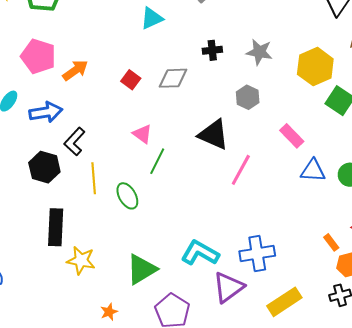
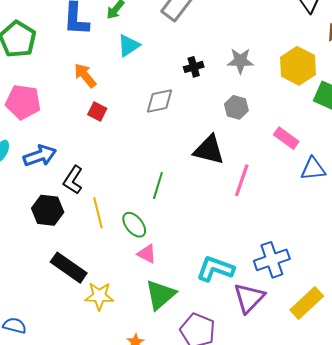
orange arrow: (75, 70) -> (85, 75), moved, turned -84
red square: (131, 80) -> (97, 112), moved
pink triangle: (142, 134) -> (147, 254), moved
black rectangle: (56, 227) -> (69, 268), turned -48

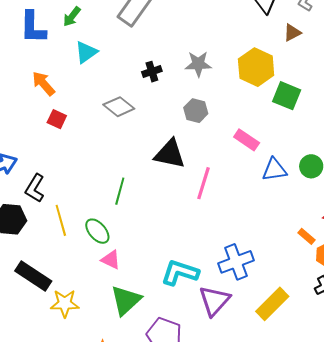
gray diamond: (160, 101) -> (119, 107), turned 52

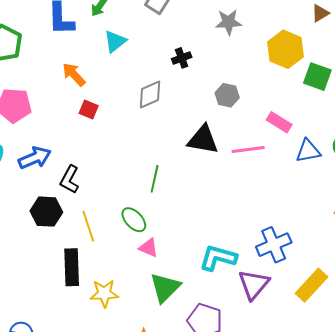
gray star: (198, 64) -> (228, 22), moved
gray diamond: (119, 107) -> (150, 95), turned -60
pink line: (203, 183) -> (248, 150), moved, turned 68
yellow line: (61, 220) -> (88, 226), moved
black rectangle: (33, 276) -> (72, 267), turned 57

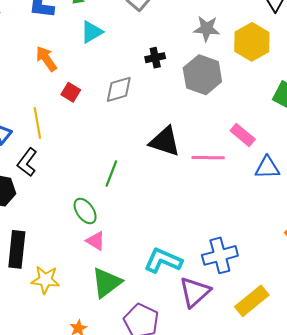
yellow hexagon: (286, 49) -> (252, 42), moved
gray hexagon: (227, 95) -> (202, 75), moved, size x1.6
red square: (89, 110) -> (71, 92), moved
yellow line: (88, 226) -> (37, 123), moved

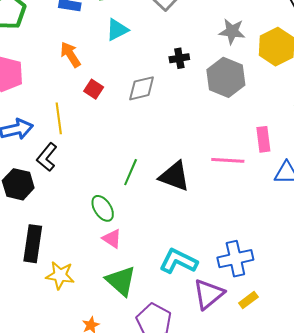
pink rectangle: (243, 135) -> (263, 139), turned 40
black triangle: (165, 141) -> (174, 176), moved
green triangle: (106, 283) -> (121, 281), turned -44
yellow rectangle: (252, 301) -> (248, 300), moved, size x0.6

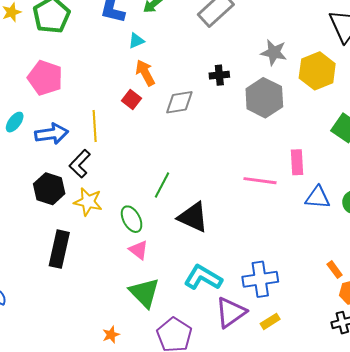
cyan triangle: (117, 30) -> (136, 41), moved, size x0.7
orange arrow: (70, 55) -> (145, 73), moved
black triangle: (174, 176) -> (193, 217), moved
yellow star: (60, 275) -> (88, 202), moved

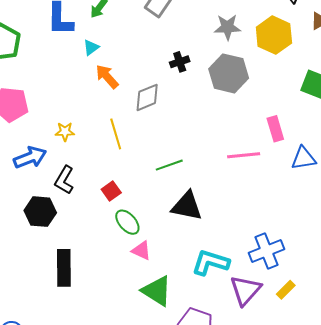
red square: (131, 100) -> (111, 191), moved, turned 30
yellow line: (95, 126) -> (116, 134), moved
green line: (162, 185) -> (169, 165), moved, turned 56
yellow star: (88, 202) -> (65, 132), moved, size x0.7

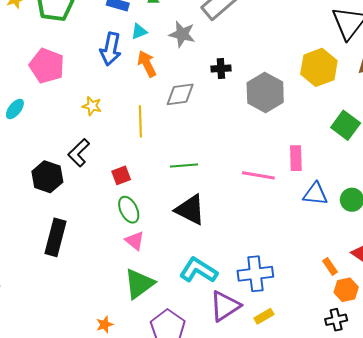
gray star: (228, 27) -> (182, 34), moved
blue arrow: (30, 157) -> (111, 49), moved, turned 108
green triangle: (157, 291) -> (139, 284), turned 36

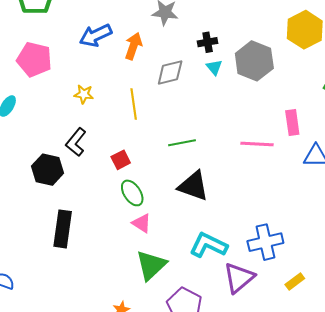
cyan triangle: (139, 32) -> (214, 67), moved, turned -42
blue arrow: (111, 49) -> (96, 35), turned 60
orange arrow: (147, 64) -> (133, 46), turned 52
yellow rectangle: (264, 316) -> (295, 282), moved

